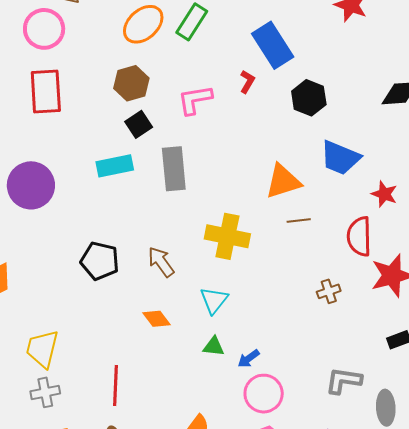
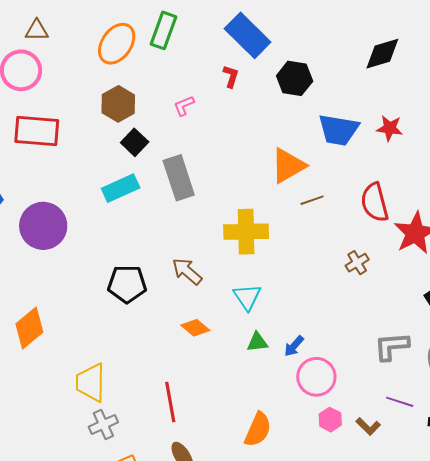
red rectangle: (46, 92) -> (37, 131), turned -69
pink L-shape: (195, 100) -> (184, 106), size x0.6
red star: (384, 194) -> (390, 128), moved

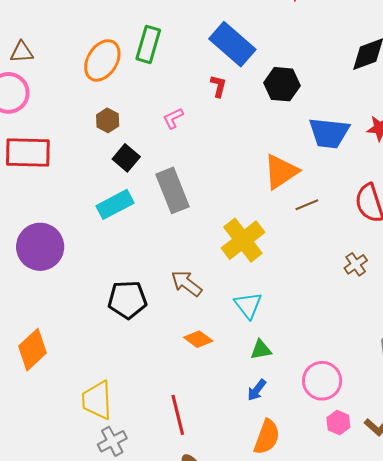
brown hexagon: (118, 104) -> (108, 120), size x0.7
yellow cross: (246, 232) -> (243, 240), turned -33
blue arrow: (294, 346) -> (257, 390), moved

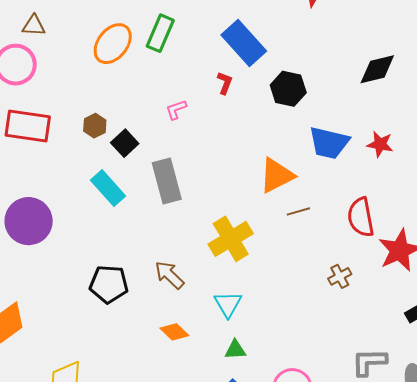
brown hexagon: (108, 120) -> (95, 126), moved
cyan rectangle: (115, 204) -> (108, 188), turned 69

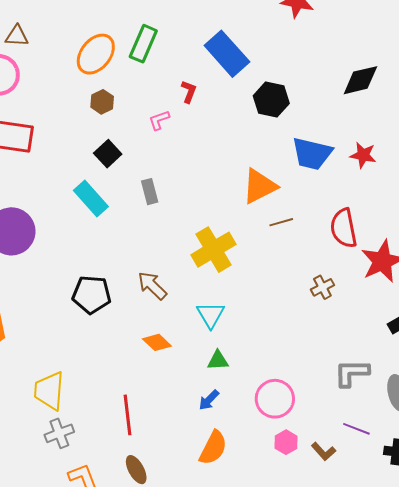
red L-shape: (225, 83) -> (189, 92), moved
brown hexagon: (95, 126) -> (102, 102), moved
gray rectangle: (167, 181) -> (150, 192), size x0.6

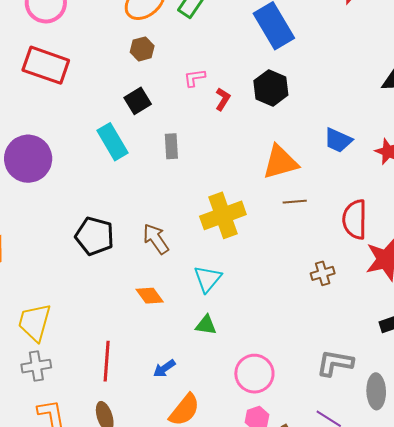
red L-shape: (189, 92) -> (223, 99), moved
black hexagon: (271, 100) -> (271, 88), moved
blue trapezoid: (312, 154) -> (338, 140), size x0.7
blue arrow: (209, 400) -> (164, 369), moved

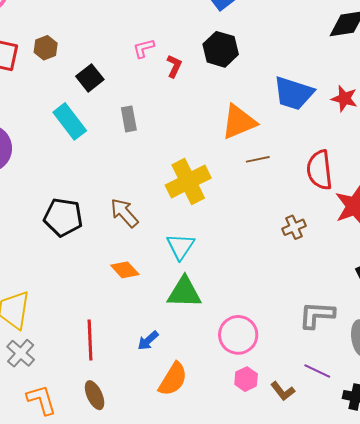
brown hexagon: (142, 49) -> (46, 48), moved
blue trapezoid: (338, 140) -> (294, 93), size x1.4
green triangle: (206, 325) -> (184, 292), size x1.6
gray cross: (36, 366) -> (21, 353), turned -32

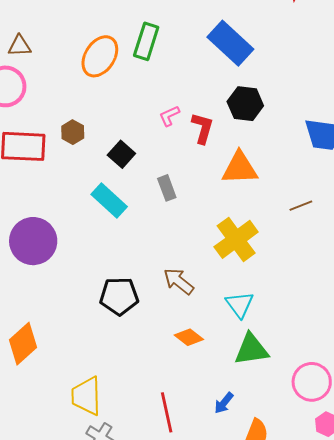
red L-shape: (174, 66) -> (202, 128), size x1.4
orange triangle: (239, 122) -> (240, 168), moved, turned 30

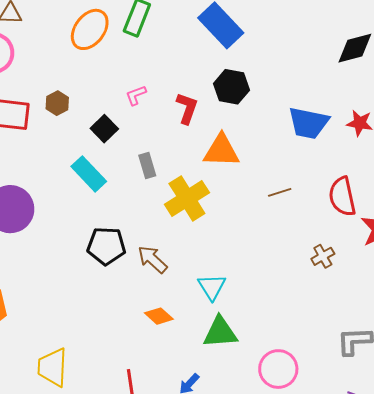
pink L-shape: (169, 116) -> (136, 95), moved
yellow cross: (236, 239) -> (187, 199), moved
black pentagon: (119, 296) -> (106, 246), moved

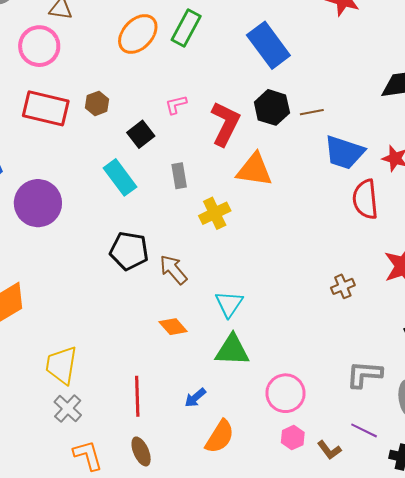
red L-shape: (187, 108) -> (225, 124), size x1.4
brown line: (280, 192) -> (312, 112), moved
red semicircle: (342, 197) -> (365, 199), moved
yellow cross: (187, 199) -> (215, 213), size x0.7

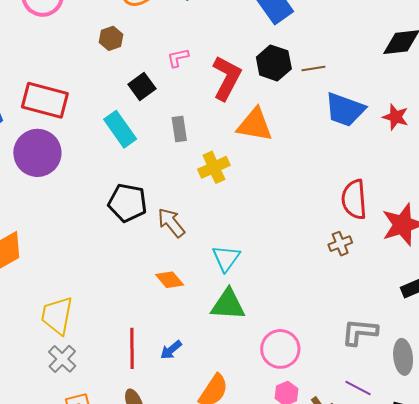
brown hexagon: (97, 103) -> (111, 38), moved
red rectangle: (46, 108) -> (45, 100), moved
red semicircle: (365, 199) -> (354, 199), moved
blue arrow: (195, 398) -> (171, 350), moved

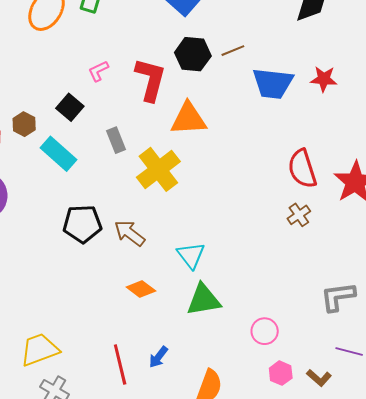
brown hexagon: (111, 38) -> (24, 124), moved
yellow cross: (214, 167) -> (158, 169), size x1.4
yellow trapezoid: (57, 315) -> (39, 350), turned 72
pink circle: (280, 349) -> (265, 331), size x0.7

